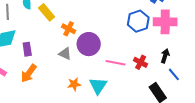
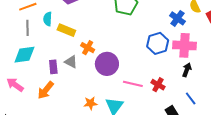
yellow rectangle: (47, 12) -> (66, 30), turned -30
purple rectangle: (27, 49) -> (53, 67), moved
gray triangle: (65, 54) -> (71, 62), moved
black arrow: (165, 56) -> (187, 70), moved

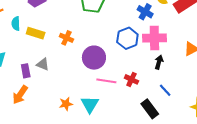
orange cross: (88, 48) -> (66, 38), moved
purple circle: (107, 64) -> (94, 58), moved

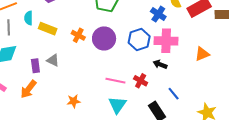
purple circle: (94, 58) -> (104, 38), moved
black arrow: (159, 62) -> (160, 64), moved, turned -88
cyan triangle: (90, 104) -> (117, 105), moved

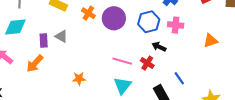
pink cross: (166, 41) -> (176, 25), size x0.7
black arrow: (160, 64) -> (159, 47), moved

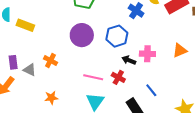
orange cross: (88, 13) -> (50, 61), moved
pink cross: (176, 25) -> (147, 54), moved
gray triangle: (61, 36) -> (30, 70), moved

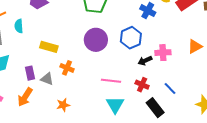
yellow rectangle: (25, 25) -> (49, 47), moved
black arrow: (129, 60) -> (145, 61), turned -40
red cross: (118, 77) -> (142, 85), moved
orange star: (51, 98) -> (63, 105), moved

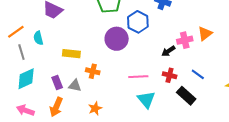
blue hexagon: (131, 38) -> (138, 22), moved
orange triangle: (195, 46) -> (205, 34), moved

